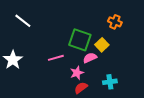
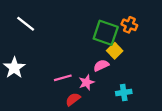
green square: (80, 40) -> (106, 33), moved
pink line: (56, 58) -> (63, 78), moved
red semicircle: (81, 88) -> (73, 99), moved

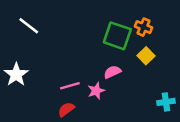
yellow square: (115, 51) -> (146, 56), moved
cyan cross: (124, 92) -> (166, 102), moved
red semicircle: (73, 99) -> (66, 109), moved

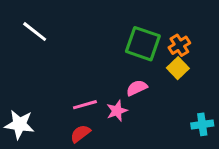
orange cross: (144, 27) -> (179, 45), moved, turned 35
white star: (16, 74) -> (19, 124), moved, turned -30

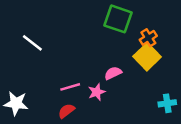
white line: (35, 32) -> (32, 43), moved
green square: (143, 44) -> (118, 19), moved
yellow square: (178, 68) -> (147, 57), size x1.5

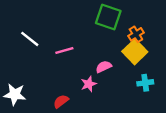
pink line: (70, 87) -> (64, 50), moved
cyan cross: (167, 103) -> (145, 83), moved

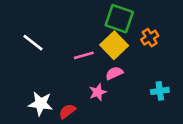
pink line: (64, 50) -> (84, 55), moved
yellow square: (135, 52) -> (114, 45), moved
white star: (15, 94) -> (41, 104), moved

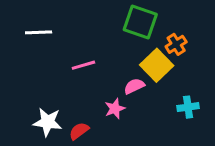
white line: (33, 43) -> (39, 32), moved, turned -40
yellow square: (114, 45) -> (157, 65), moved
pink line: (84, 55) -> (83, 65), moved

